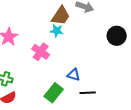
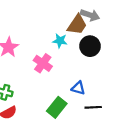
brown trapezoid: (61, 16) -> (77, 25), moved
black circle: (117, 36) -> (90, 46), moved

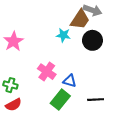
pink cross: (43, 63) -> (47, 72), moved
blue triangle: (78, 88) -> (70, 81), moved

